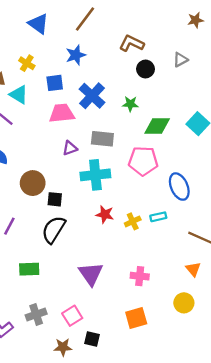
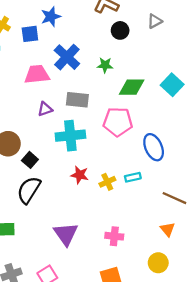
blue square: (55, 83) -> (30, 34), moved
black square: (55, 199) -> (30, 160), turned 35

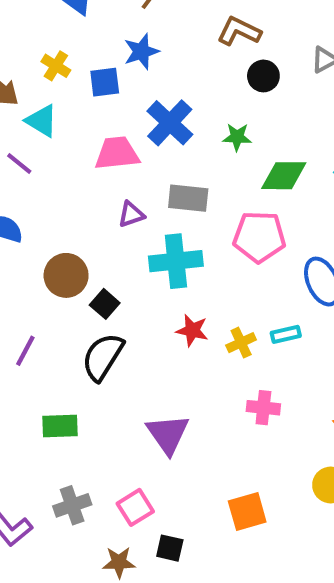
pink cross: (114, 236) -> (263, 408), moved

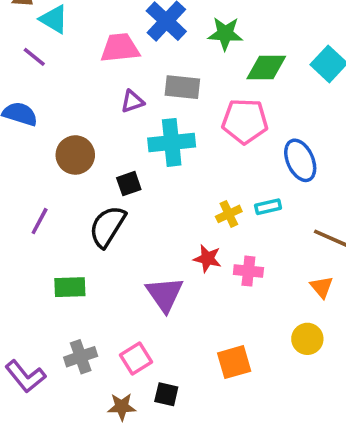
green star: (237, 137) -> (225, 34), size x1.4
black square: (105, 304) -> (129, 184), moved, turned 30
red star: (192, 330) -> (207, 259), moved

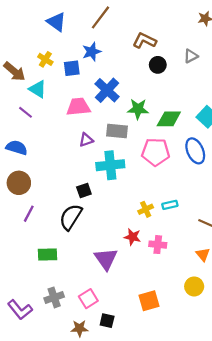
green star: (225, 34) -> (138, 109), moved
brown circle: (75, 155) -> (19, 183), moved
blue ellipse: (300, 160) -> (195, 151), moved

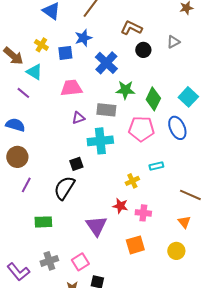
blue cross: (107, 90) -> (106, 63), moved
green diamond: (169, 119) -> (153, 99), turned -65
cyan rectangle: (170, 205) -> (156, 166), moved
orange square: (149, 301) -> (135, 245), moved

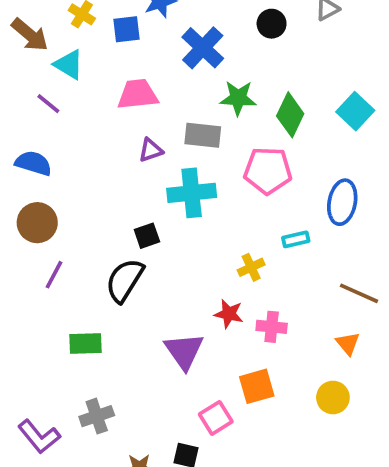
blue ellipse: (177, 128) -> (342, 202), moved, turned 35
pink square: (80, 262) -> (216, 418), moved

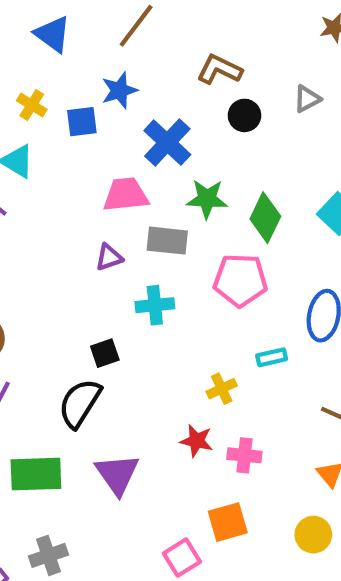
pink trapezoid: (138, 94) -> (126, 195), moved
cyan cross: (192, 193) -> (155, 305), size x0.7
green rectangle: (86, 344) -> (36, 474), size x1.4
purple triangle: (184, 351) -> (117, 474), moved

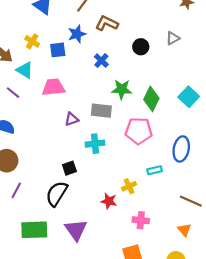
brown L-shape: (219, 70) -> (107, 23), moved
blue cross: (167, 143) -> (101, 61), size x0.6
pink trapezoid: (126, 195) -> (53, 87), moved
red star: (197, 441) -> (109, 201), moved

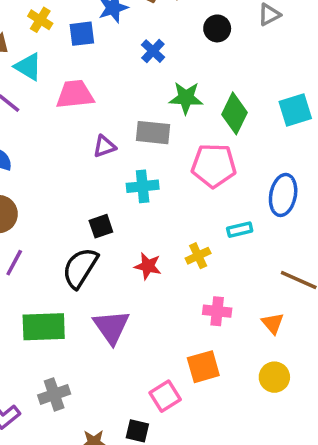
cyan square: (189, 97) -> (295, 110), turned 30
red star: (109, 201) -> (148, 266), moved
orange triangle: (184, 230) -> (273, 323), moved

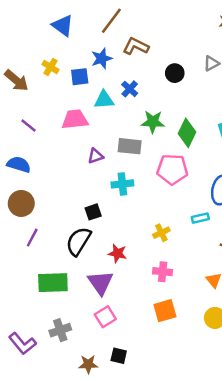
cyan triangle: (28, 67) -> (104, 100), moved, turned -35
cyan rectangle: (240, 230) -> (200, 218), moved
red star: (148, 266) -> (117, 253), moved
pink cross: (217, 311) -> (163, 272), moved
pink square: (165, 396) -> (105, 317), moved

